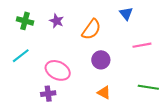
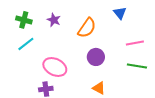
cyan line: (21, 56) -> (26, 44), moved
green line: (148, 87) -> (137, 66), moved

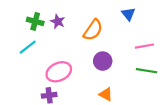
green cross: (24, 20) -> (35, 21), moved
pink ellipse: (55, 67) -> (59, 72), turned -50

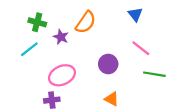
purple star: (58, 21) -> (61, 37), moved
orange semicircle: (93, 30) -> (86, 22), moved
pink line: (144, 46) -> (141, 48), moved, turned 48

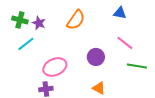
blue triangle: (135, 14) -> (120, 13), turned -40
green cross: (37, 22) -> (20, 20), moved
purple star: (61, 37) -> (39, 23), moved

